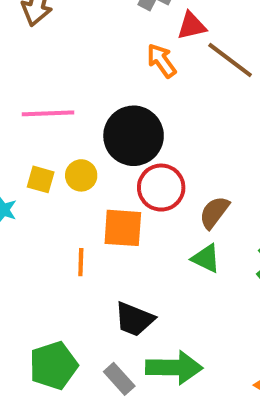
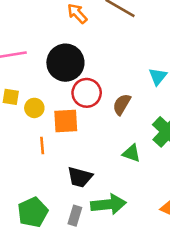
yellow circle: (81, 175) -> (34, 108), moved
green triangle: (206, 258) -> (131, 153), moved
gray rectangle: (119, 379) -> (75, 216), turned 66

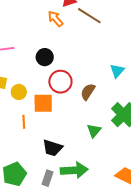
black circle: (65, 63) -> (45, 57), size x0.6
green triangle: (131, 153) -> (94, 131), turned 49

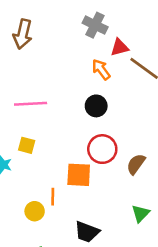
black circle: (45, 57) -> (96, 106), moved
yellow circle: (19, 92) -> (35, 211), moved

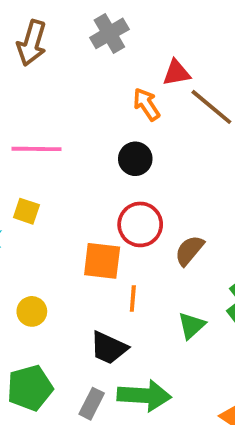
gray cross: (95, 25) -> (109, 33), moved, turned 30
orange line: (53, 197) -> (133, 299), moved

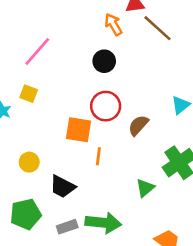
pink line: (37, 149) -> (37, 52), turned -52
green triangle: (191, 325) -> (145, 188), moved
black trapezoid: (109, 348) -> (62, 187), moved
gray rectangle: (92, 404) -> (67, 227), turned 42

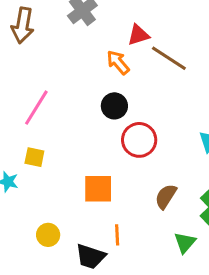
red circle: (106, 106) -> (139, 140), moved
brown semicircle: (138, 125) -> (166, 196), moved
orange line: (98, 156) -> (117, 235), moved

